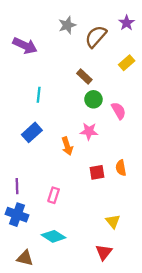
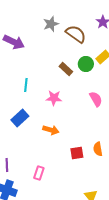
brown semicircle: (96, 37) -> (76, 34), turned 85
green circle: (93, 99) -> (86, 64), moved
pink star: (89, 131) -> (54, 98), moved
orange arrow: (67, 146) -> (51, 130), turned -56

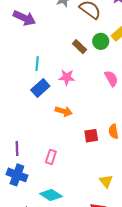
blue rectangle: (20, 118) -> (40, 88), moved

